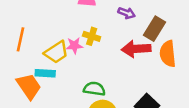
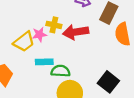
red arrow: (136, 49) -> (76, 32), moved
cyan rectangle: (45, 73) -> (44, 62), moved

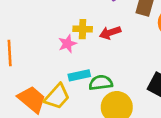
red arrow: (76, 32) -> (110, 33), size x0.7
yellow trapezoid: (24, 42) -> (57, 97), moved

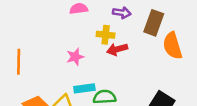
yellow cross: (83, 29) -> (106, 35), moved

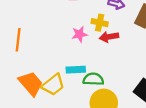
pink star: (75, 57) -> (79, 34), moved

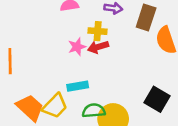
red arrow: (109, 37) -> (98, 47), moved
green semicircle: (93, 79) -> (94, 111), moved

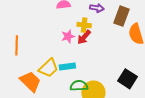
red arrow: (98, 47) -> (84, 37), turned -35
yellow trapezoid: (55, 106) -> (48, 68), moved

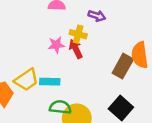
brown rectangle: (122, 16) -> (123, 66), moved
red arrow: (84, 37) -> (76, 49), turned 105

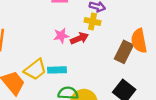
yellow cross: (78, 34) -> (92, 21), moved
red arrow: (76, 49) -> (79, 38), turned 96

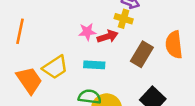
brown rectangle: (124, 52) -> (142, 54), moved
cyan rectangle: (57, 70) -> (94, 65), moved

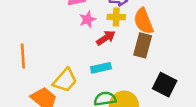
pink star: (87, 32) -> (88, 19), moved
orange semicircle: (174, 45) -> (144, 21), moved

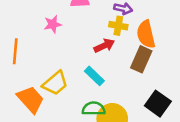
pink star: (88, 19) -> (53, 24), moved
cyan rectangle: (101, 68) -> (94, 76), turned 48

